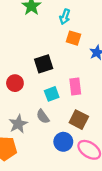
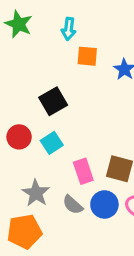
pink rectangle: (75, 86) -> (83, 171), moved
cyan square: (52, 94) -> (52, 143), moved
gray semicircle: (43, 116) -> (73, 205), moved

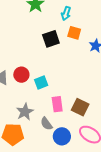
black square: (53, 101) -> (51, 39), moved
blue circle: (104, 204) -> (62, 136), moved

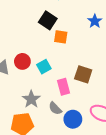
orange square: (74, 33) -> (61, 37), moved
black square: (51, 39) -> (48, 20), turned -30
brown square: (80, 107) -> (83, 74), moved

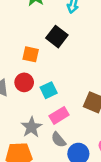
orange square: (61, 37) -> (31, 54), moved
pink rectangle: (63, 87) -> (59, 115), moved, turned 70

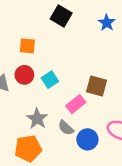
black square: (57, 37) -> (61, 16), moved
pink rectangle: (59, 115) -> (76, 104), moved

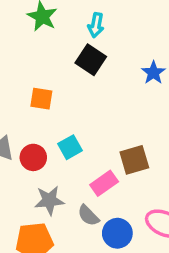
red circle: (24, 75) -> (33, 157), moved
brown square: (97, 86) -> (134, 160), turned -35
gray star: (37, 119) -> (49, 200), turned 30

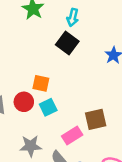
orange square: (41, 99) -> (41, 83), moved
red circle: (33, 157) -> (24, 102), moved

